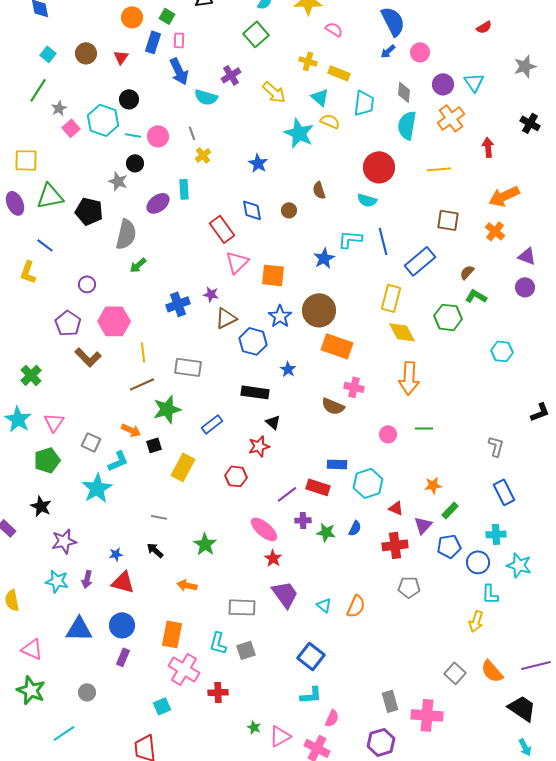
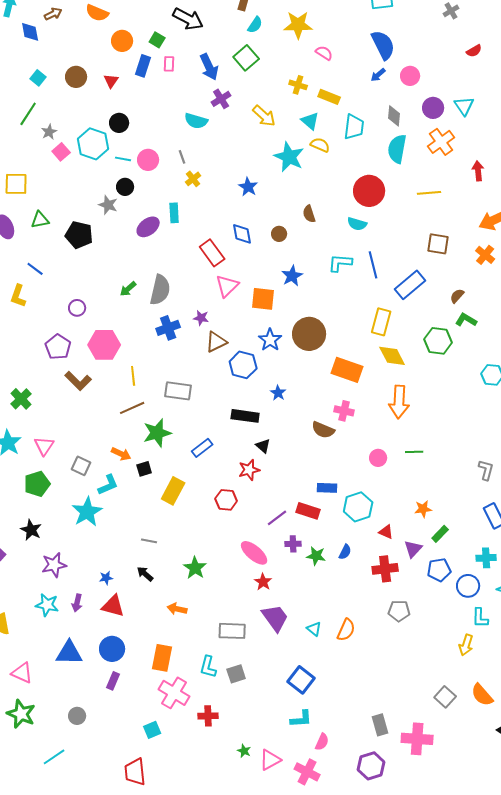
blue arrow: (179, 71) -> (209, 67), moved
green triangle: (50, 196) -> (40, 220), size x0.7
gray semicircle: (126, 234) -> (160, 290), moved
blue star: (324, 258) -> (292, 276), moved
orange rectangle: (337, 346) -> (347, 370), moved

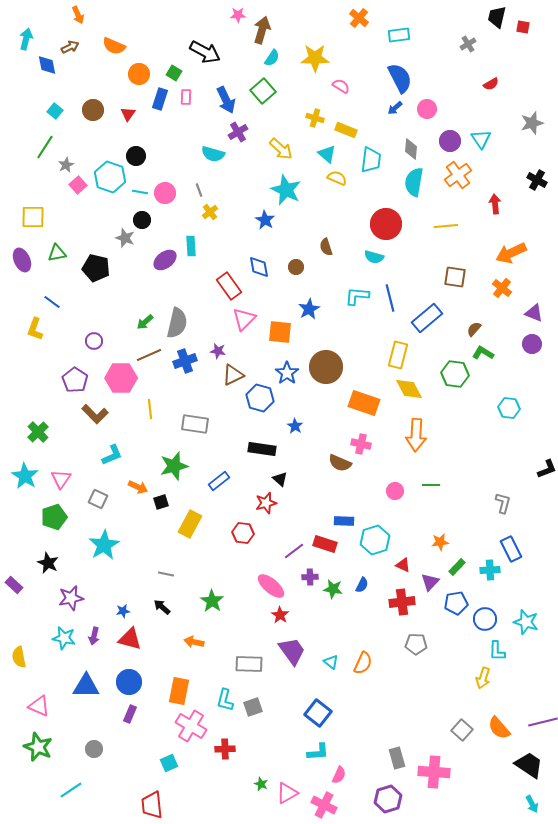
cyan star: (289, 157) -> (286, 190), moved
brown line: (132, 408) -> (149, 355), moved
cyan L-shape: (108, 485) -> (112, 455), moved
cyan cross: (486, 558) -> (490, 570), moved

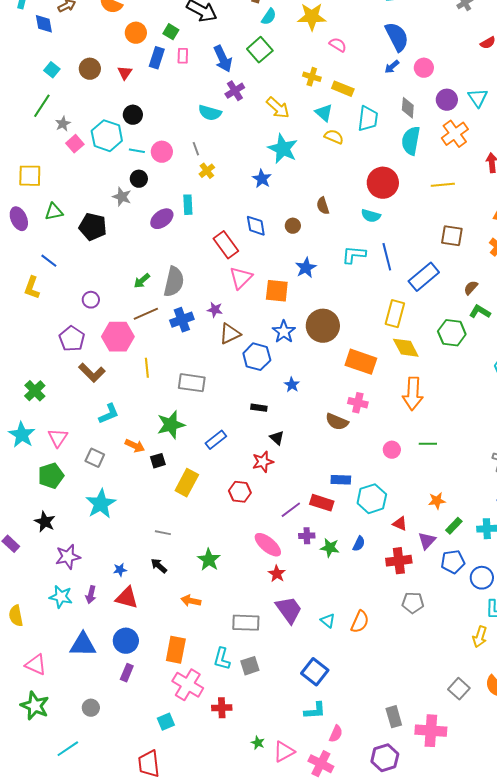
black rectangle: (262, 449) -> (259, 408), size x0.6

